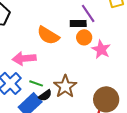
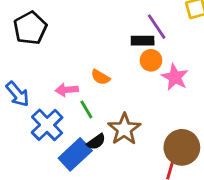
orange semicircle: (48, 35) -> (100, 77), moved, size x0.6
pink arrow: (24, 58) -> (67, 90), size x0.7
green line: (36, 83) -> (86, 109), moved, turned 40

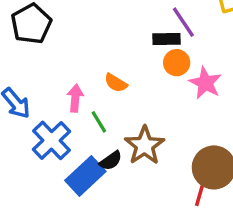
pink arrow: (67, 90) -> (75, 98), turned 100

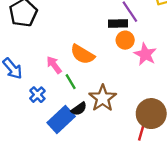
orange semicircle: (116, 83) -> (82, 54), size x1.5
pink arrow: (75, 98) -> (54, 65), turned -42
blue cross: (52, 140) -> (37, 95), size x0.6

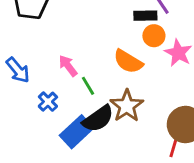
orange semicircle: (82, 54) -> (128, 61), moved
black semicircle: (79, 109) -> (98, 119), size x1.6

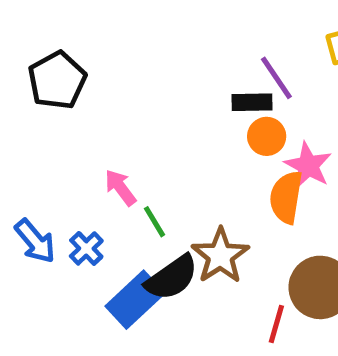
orange semicircle: (128, 61) -> (286, 197), moved, turned 68
blue arrow: (18, 70) -> (35, 241), moved
red line: (174, 146) -> (276, 324), moved

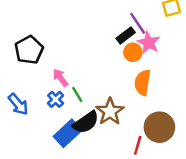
black pentagon: (57, 80) -> (29, 50), moved
black rectangle: (252, 102) -> (126, 35), turned -36
pink star: (308, 166) -> (149, 43), moved
blue cross: (86, 248) -> (56, 99), moved

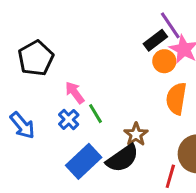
brown star: (110, 111) -> (136, 134), size x0.7
black semicircle: (86, 122) -> (122, 158), moved

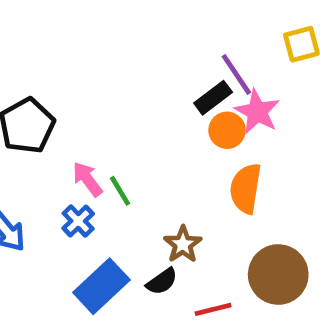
green line: (96, 114) -> (120, 191), moved
black semicircle: (122, 158) -> (162, 281), size x0.6
red line: (170, 176) -> (213, 309), moved, turned 60

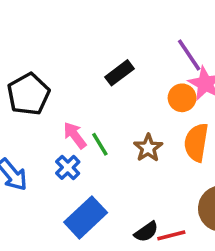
black rectangle: (213, 98) -> (120, 73), moved
brown star: (183, 244) -> (148, 148), moved
black semicircle: (162, 281) -> (146, 232), moved

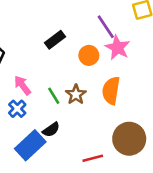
orange circle: (182, 98) -> (89, 55), moved
green line: (100, 144) -> (54, 96), moved
black semicircle: (146, 232) -> (51, 130), moved

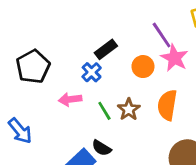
pink arrow: (22, 85) -> (70, 99), turned -60
blue cross: (17, 109) -> (92, 72), moved
black semicircle: (51, 130) -> (102, 148), turned 66

